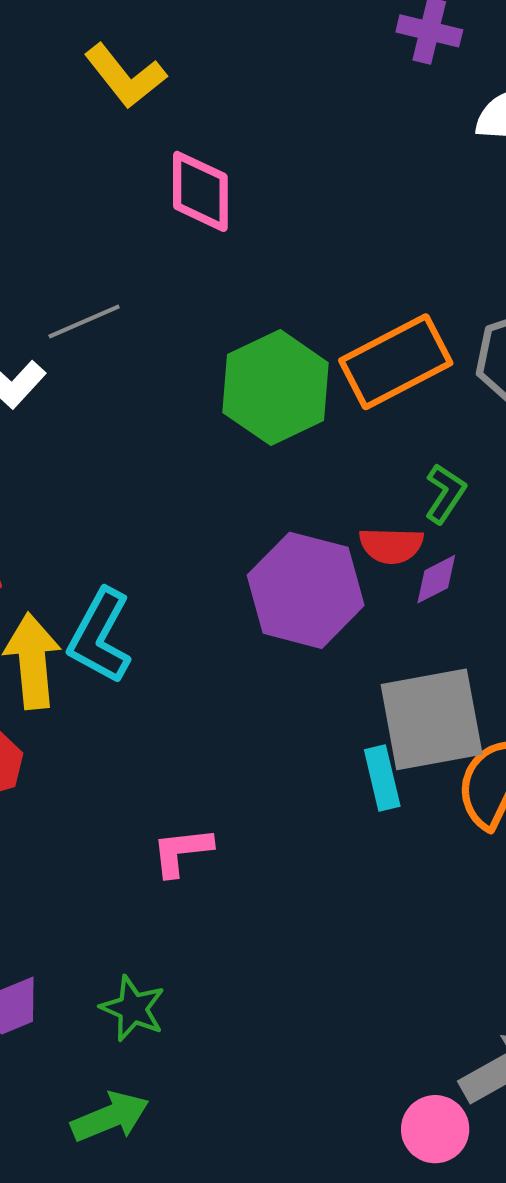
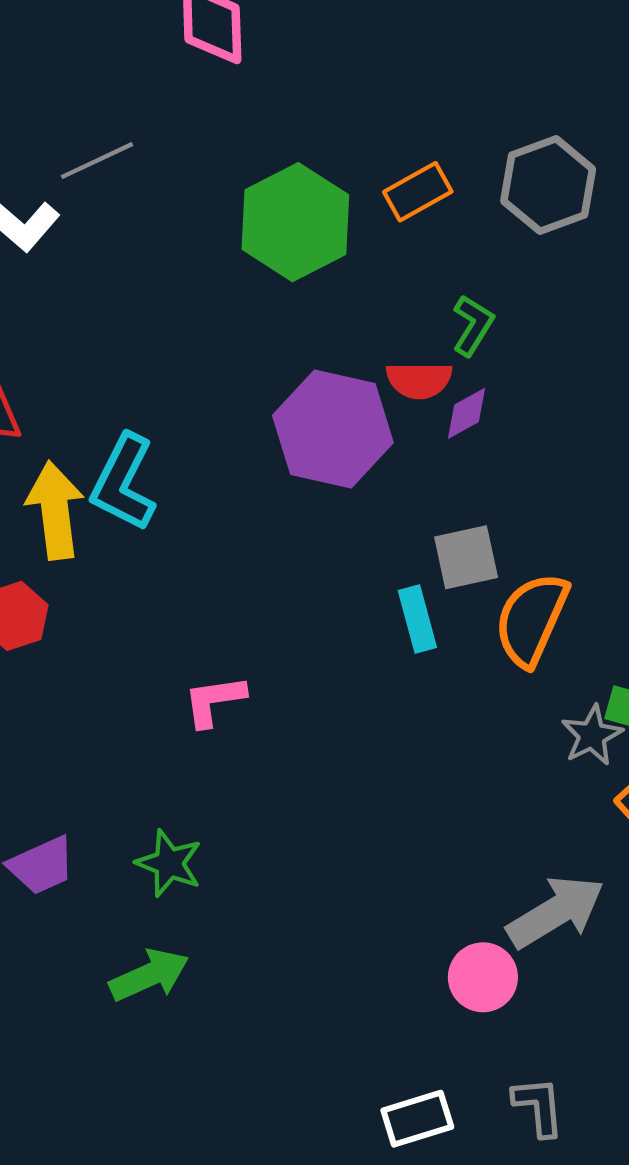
orange rectangle: (396, 362) -> (418, 192), size x0.6
gray square: (432, 719) -> (466, 557), size x0.6

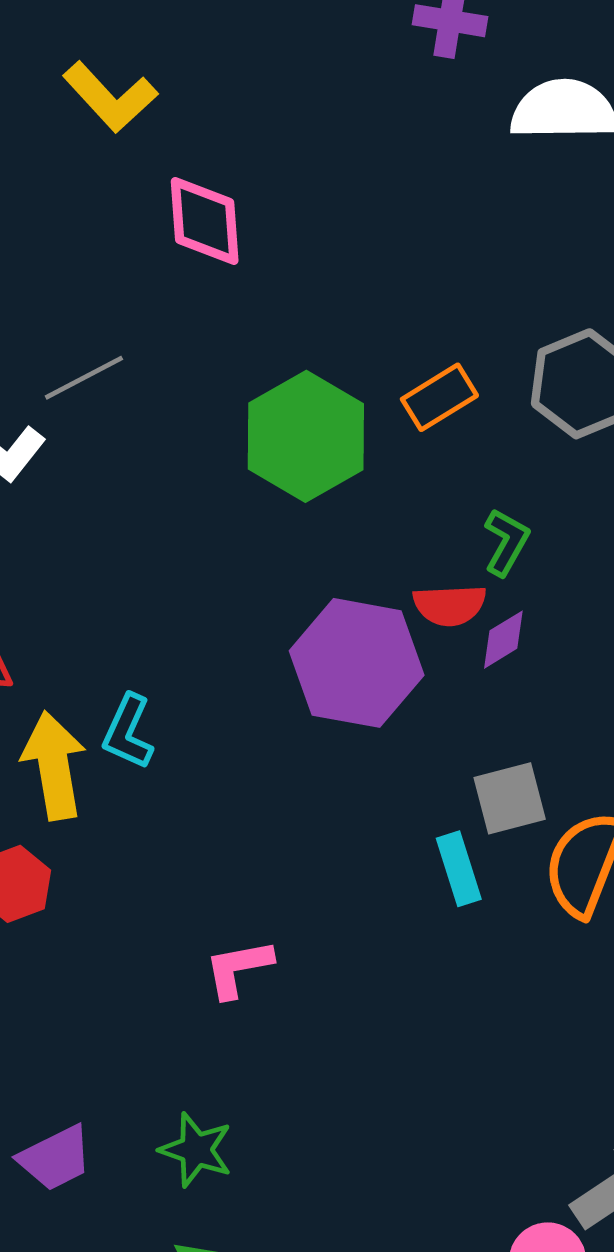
cyan L-shape: (123, 483) -> (128, 732), size x0.7

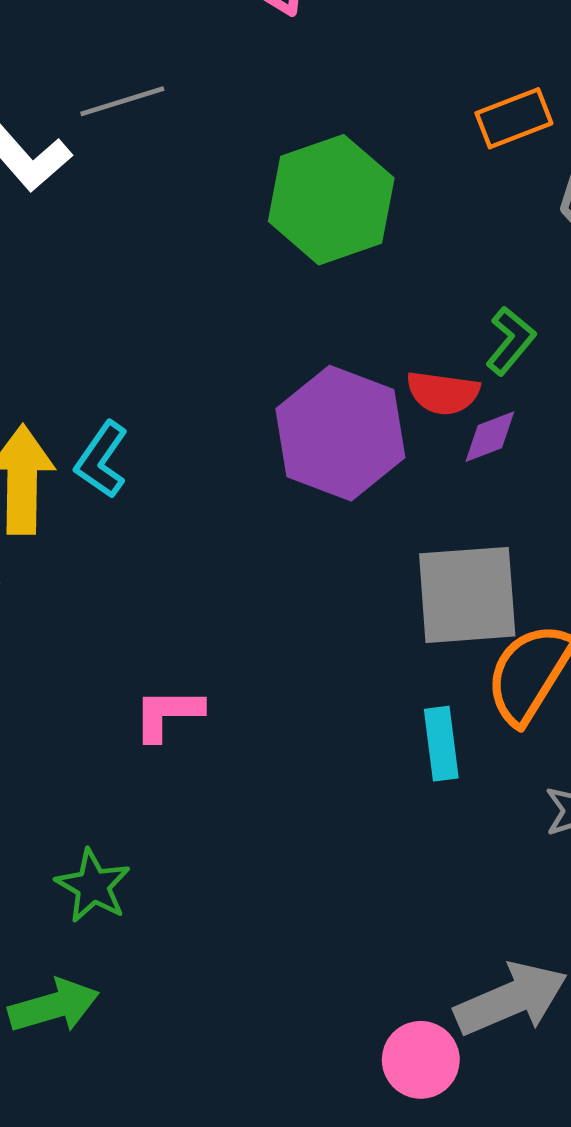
orange rectangle: (439, 397) -> (514, 118), moved
gray square: (510, 798) -> (467, 595), size x1.5
cyan rectangle: (459, 869) -> (441, 744), moved

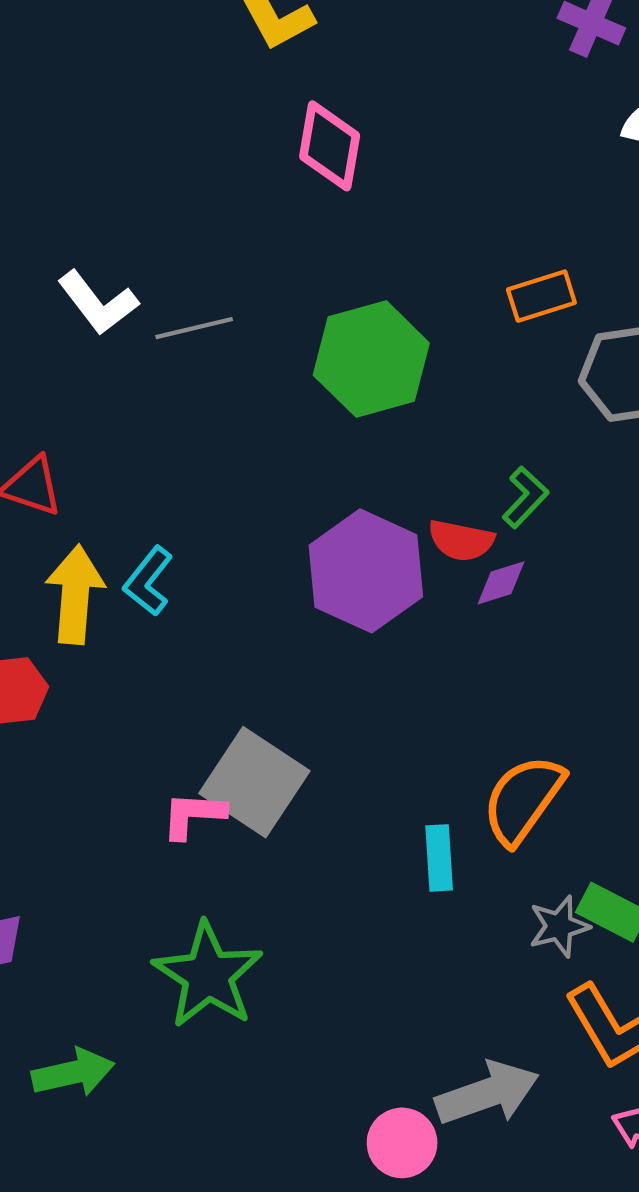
gray line: (122, 101) -> (194, 328), moved
gray square: (467, 595) -> (254, 782), moved, turned 34
green star: (93, 886) -> (208, 975), moved, size x1.6

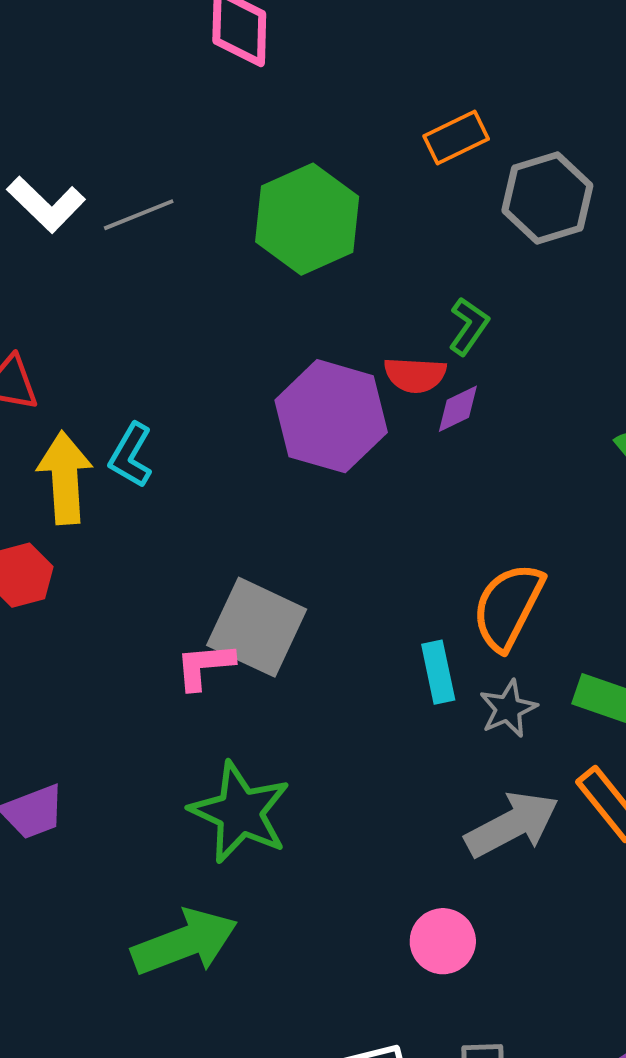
gray star: (559, 926) -> (508, 709), moved
green arrow: (73, 1073) -> (185, 942), moved, size x1.4
gray arrow: (487, 1093) -> (512, 825), moved

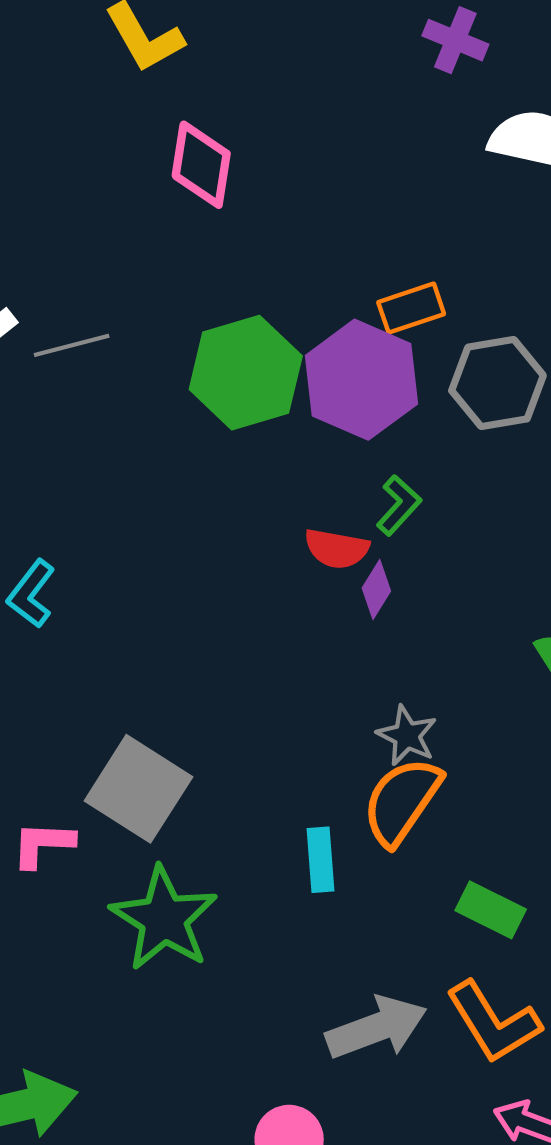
purple diamond: (458, 409) -> (376, 589), turned -40
purple hexagon: (331, 416) -> (361, 380), moved
pink L-shape: (205, 666) -> (43, 844), moved
gray star: (508, 709) -> (407, 736), moved, turned -30
green star: (240, 812) -> (164, 919), moved

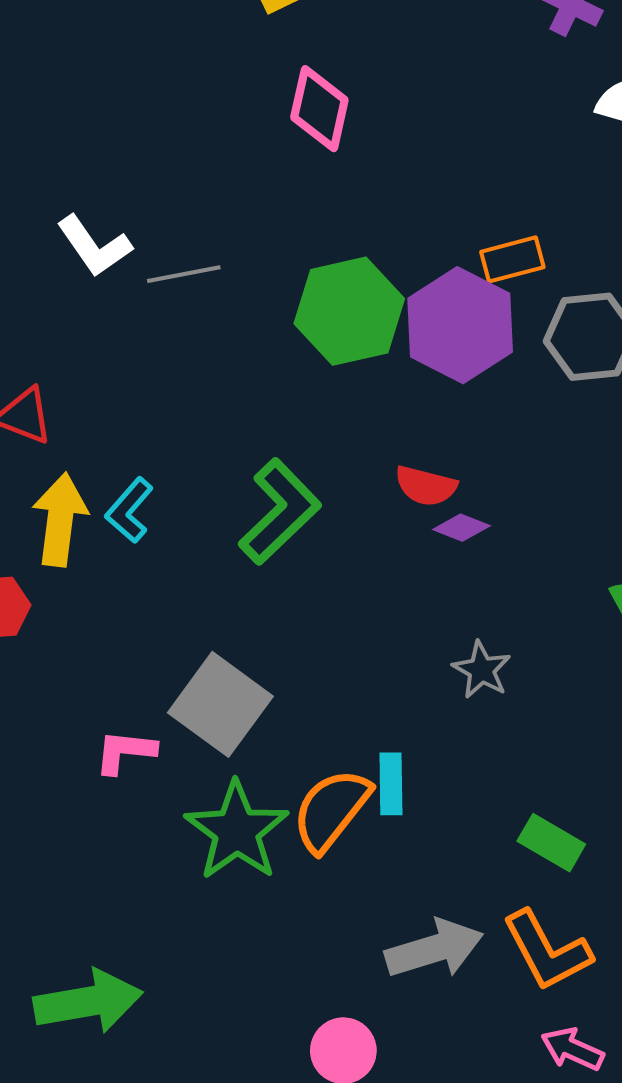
green L-shape: (399, 505) -> (280, 512), moved, size x1.8
purple diamond: (376, 589) -> (461, 528), turned 76
orange semicircle: (402, 801) -> (331, 810), moved

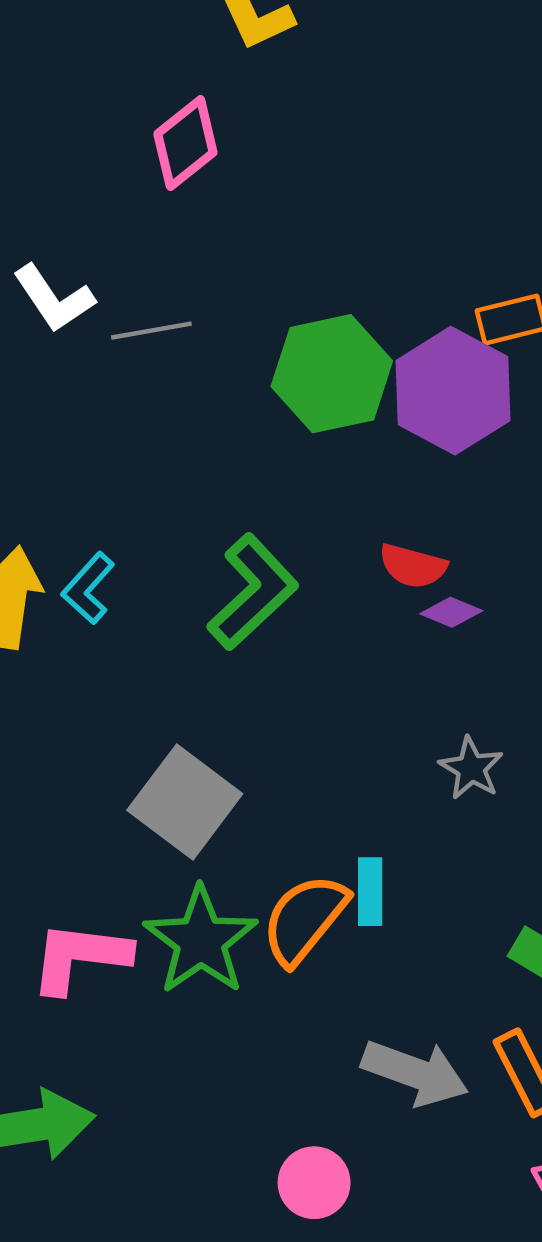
pink diamond: (319, 109) -> (185, 143), moved, turned 38
pink L-shape: (125, 752) -> (80, 957), moved, size x1.5
gray arrow: (434, 949) -> (415, 1073), turned 36

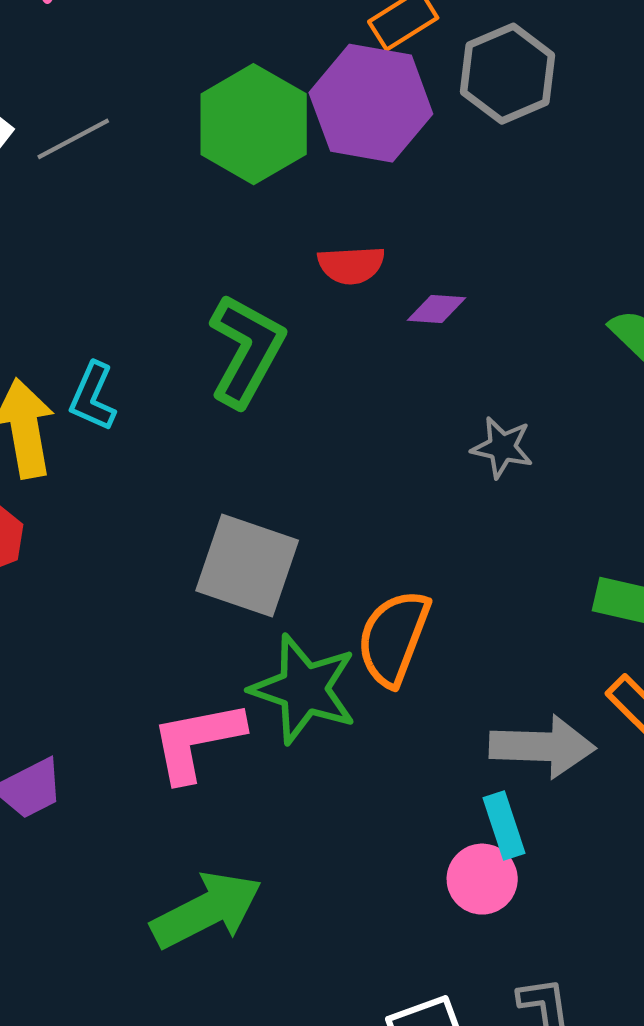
red semicircle: (413, 566) -> (351, 265), moved
cyan rectangle: (370, 892) -> (504, 826), moved

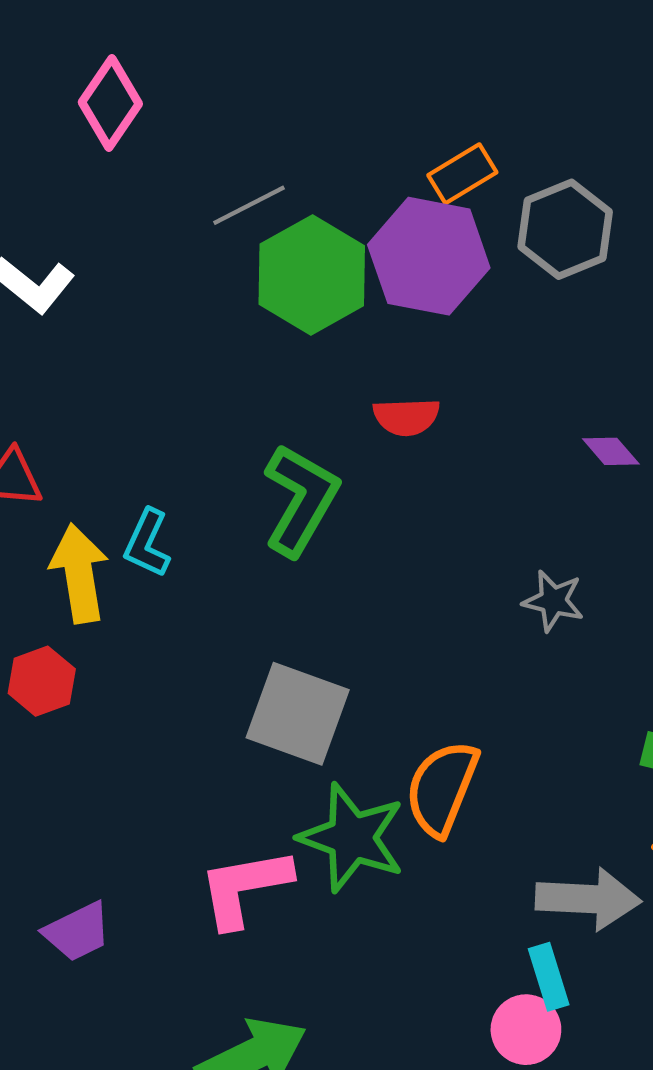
gray line: (73, 139) -> (249, 205), moved
purple diamond: (436, 309) -> (611, 451), moved, turned 44

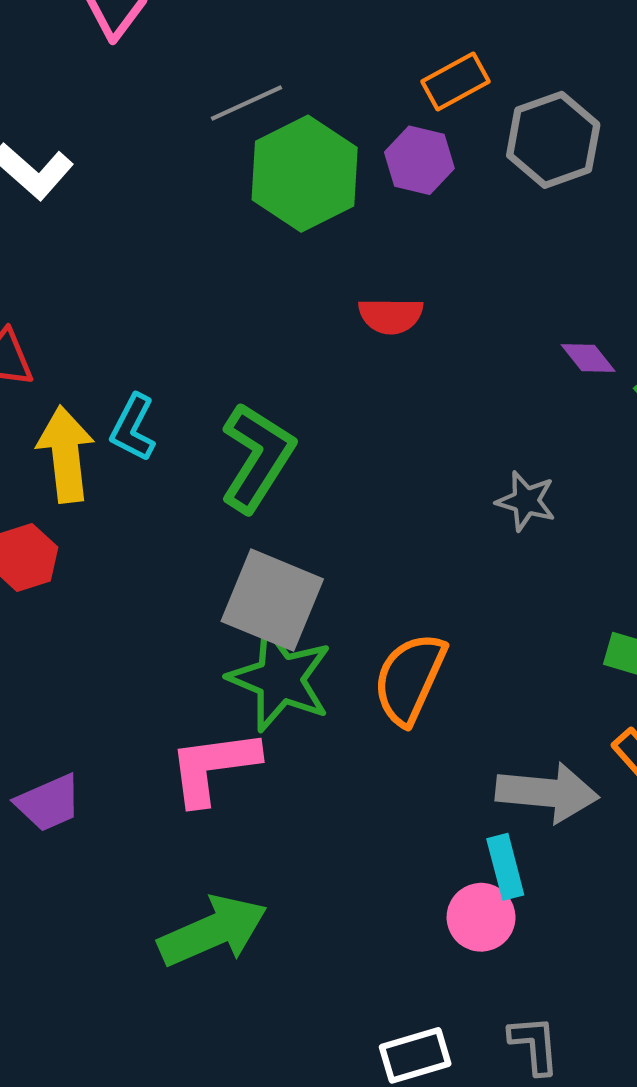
purple hexagon: (429, 256) -> (419, 160), size x0.6
green L-shape: (301, 500) -> (257, 457), moved
green star: (352, 838) -> (280, 679), moved

